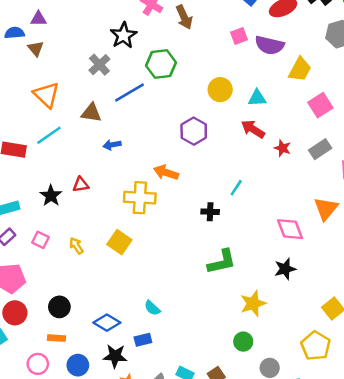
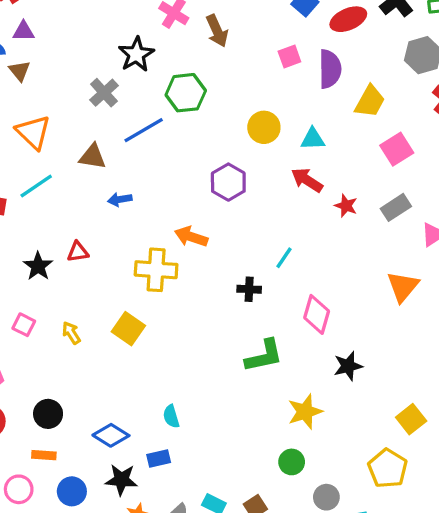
purple semicircle: (269, 45) -> (330, 69), turned -104
pink diamond: (290, 229) -> (317, 314), moved, turned 36
cyan semicircle: (152, 308) -> (171, 416), turned 30

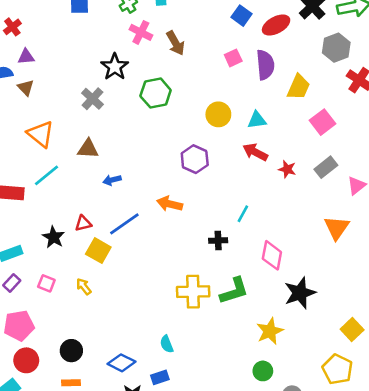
blue line: (144, 130) -> (124, 224), moved
yellow cross: (156, 270) -> (193, 292), moved
yellow square: (128, 329) -> (98, 251), moved
black star: (348, 366) -> (300, 293), size x1.4

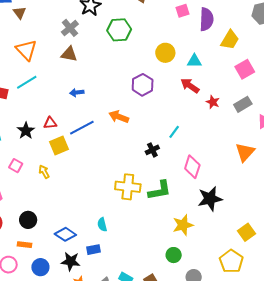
brown triangle: (88, 149) -> (69, 54), moved
black cross: (218, 240) -> (152, 150), turned -32
yellow square: (98, 251) -> (59, 146), turned 30

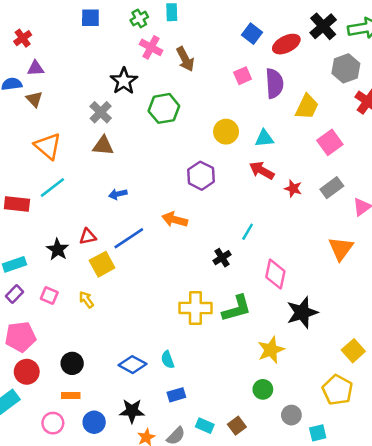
blue diamond: (65, 234) -> (133, 365), moved
blue rectangle: (94, 250) -> (176, 395), moved

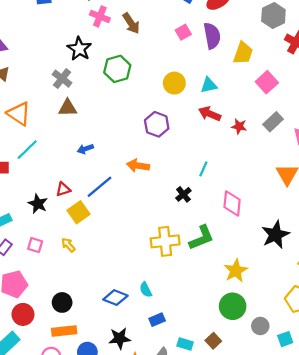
black star: (302, 312) -> (275, 235), moved
green circle: (263, 389) -> (233, 306), size x1.5
orange rectangle: (71, 395) -> (64, 331), size x1.5

